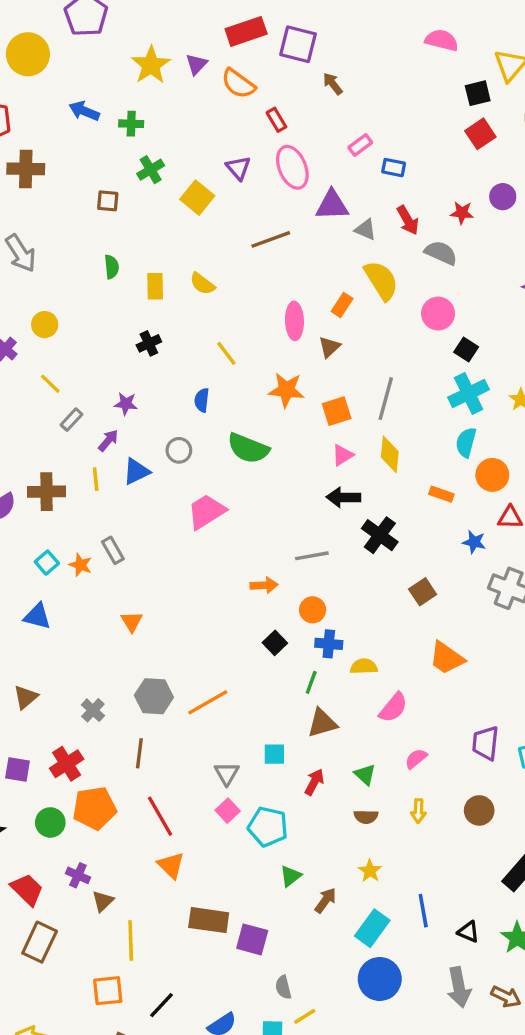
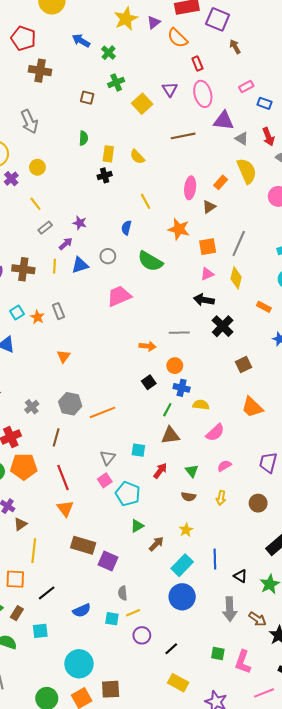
green cross: (131, 124) -> (109, 53), turned 32
black cross: (149, 343) -> (105, 175), moved

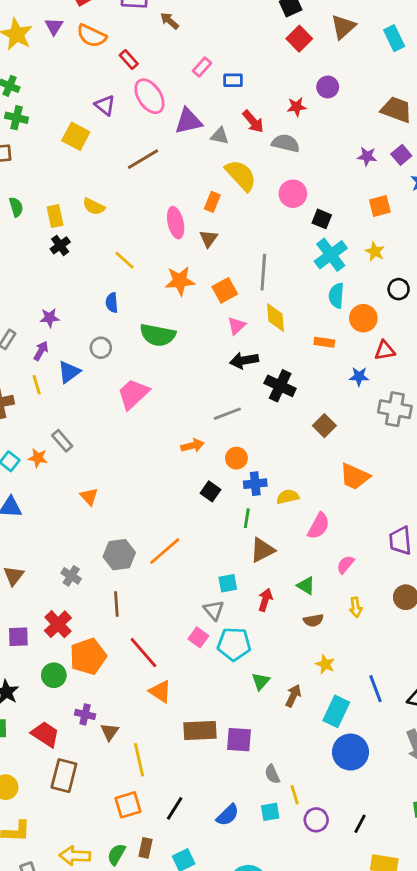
green cross: (116, 82) -> (17, 118), moved, turned -35
gray triangle: (108, 458) -> (214, 610), moved
yellow line: (133, 613) -> (295, 795), turned -64

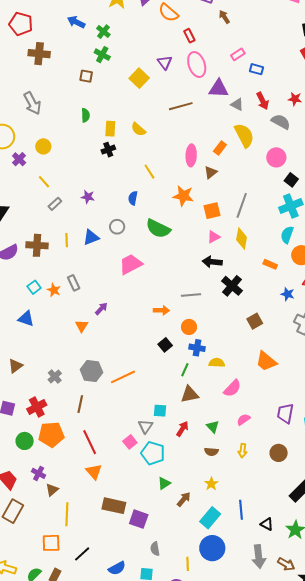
purple arrow: (41, 351) -> (101, 309), moved
yellow line: (295, 795) -> (188, 564), moved

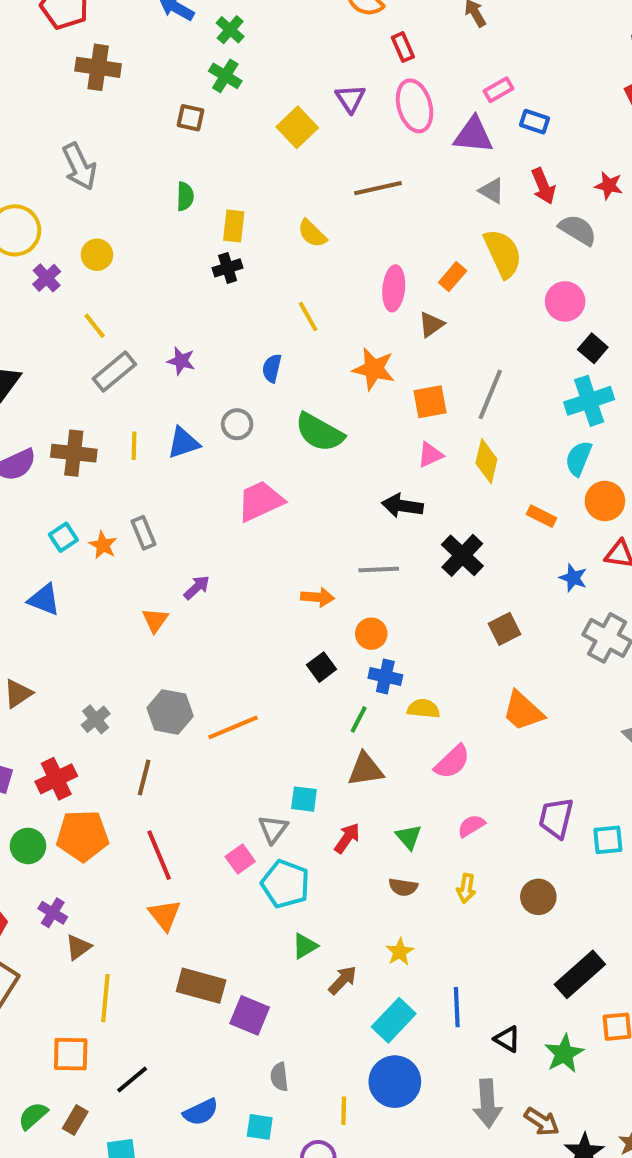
purple triangle: (219, 89) -> (473, 135), moved
yellow semicircle: (138, 129) -> (312, 233), moved
gray rectangle: (55, 204) -> (114, 371), size x1.5
black arrow: (212, 262) -> (402, 506), moved

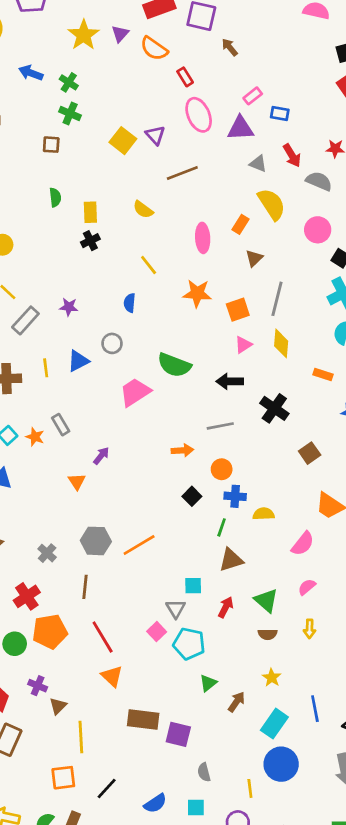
purple triangle: (350, 98) -> (155, 135), moved
brown triangle: (431, 324) -> (254, 258), moved
green semicircle: (319, 432) -> (174, 365), moved
pink semicircle: (452, 762) -> (303, 544), moved
green triangle: (409, 837) -> (266, 600), size x1.4

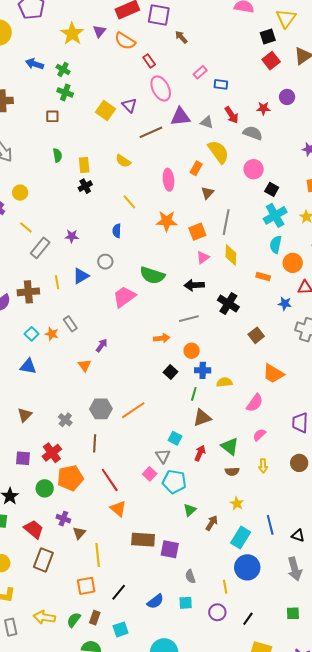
purple triangle: (241, 128) -> (180, 117), moved
cyan square: (193, 586) -> (175, 438), turned 32

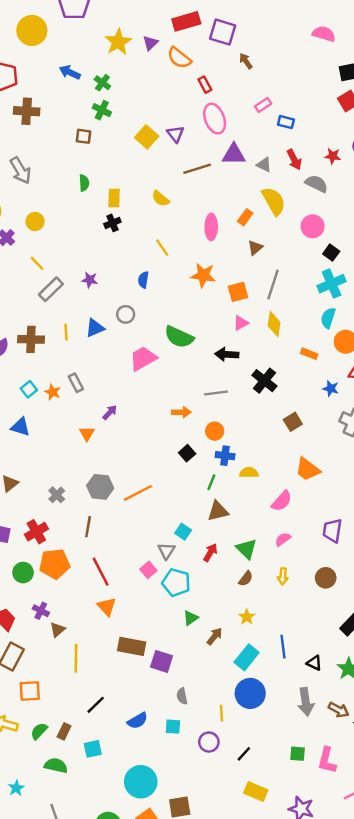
brown semicircle: (232, 471) -> (246, 579), turned -56
orange square: (86, 586) -> (30, 691), moved

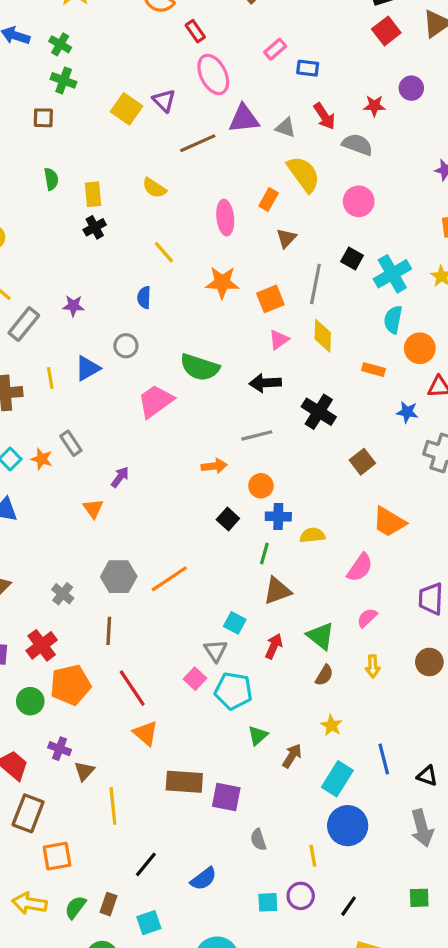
black square: (331, 253) -> (352, 258), moved
cyan square: (173, 727) -> (268, 902), moved

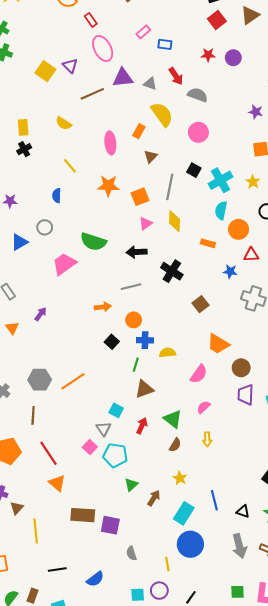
red star: (374, 106) -> (208, 55), moved
orange triangle: (93, 508) -> (12, 328), moved
brown circle: (429, 662) -> (241, 368), moved
black line: (146, 864) -> (57, 569), turned 42

